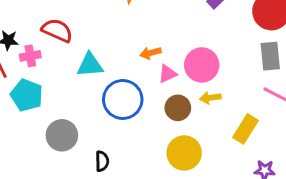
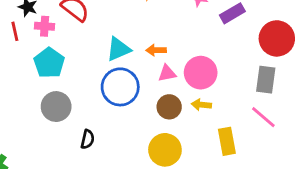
cyan triangle: (90, 65) -> (118, 49), moved, turned -32
cyan pentagon: (27, 95) -> (49, 63), moved
yellow rectangle: (246, 129) -> (227, 141), turned -56

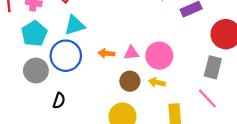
cyan triangle: (118, 49) -> (75, 25), moved
orange arrow: (156, 50) -> (106, 53), moved
blue circle: (120, 87) -> (66, 56), moved

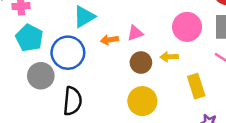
cyan triangle: (75, 25) -> (84, 17), moved
pink circle: (159, 56) -> (187, 27), moved
black semicircle: (59, 101) -> (73, 101), size x1.6

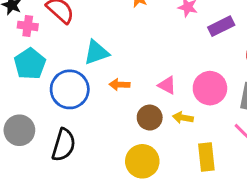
pink triangle: (135, 33) -> (167, 85), moved, turned 35
gray circle: (41, 76) -> (19, 130), moved

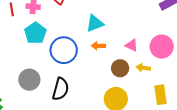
cyan triangle: (96, 53) -> (95, 23), moved

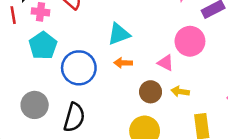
pink circle: (162, 47) -> (190, 41), moved

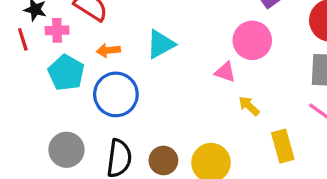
orange arrow: (123, 63) -> (108, 50), moved
yellow arrow: (180, 91) -> (249, 106), turned 42
brown circle: (151, 92) -> (163, 160), moved

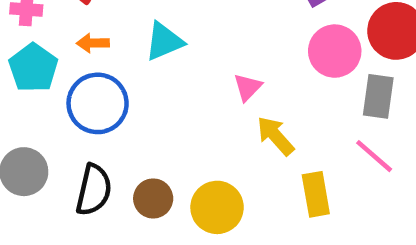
pink circle: (252, 40) -> (335, 51), moved
pink triangle: (225, 72) -> (248, 87), turned 50
yellow arrow: (249, 106) -> (275, 136), size x1.4

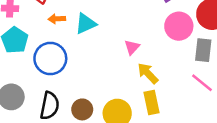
orange arrow: (93, 43) -> (57, 19), moved
yellow rectangle: (316, 194) -> (152, 103), moved

